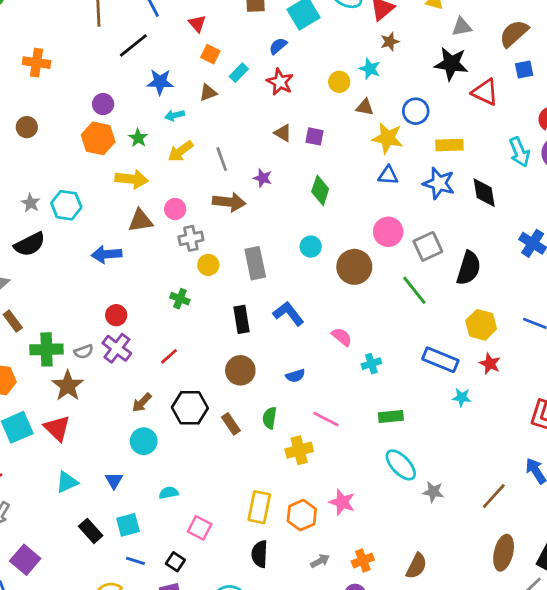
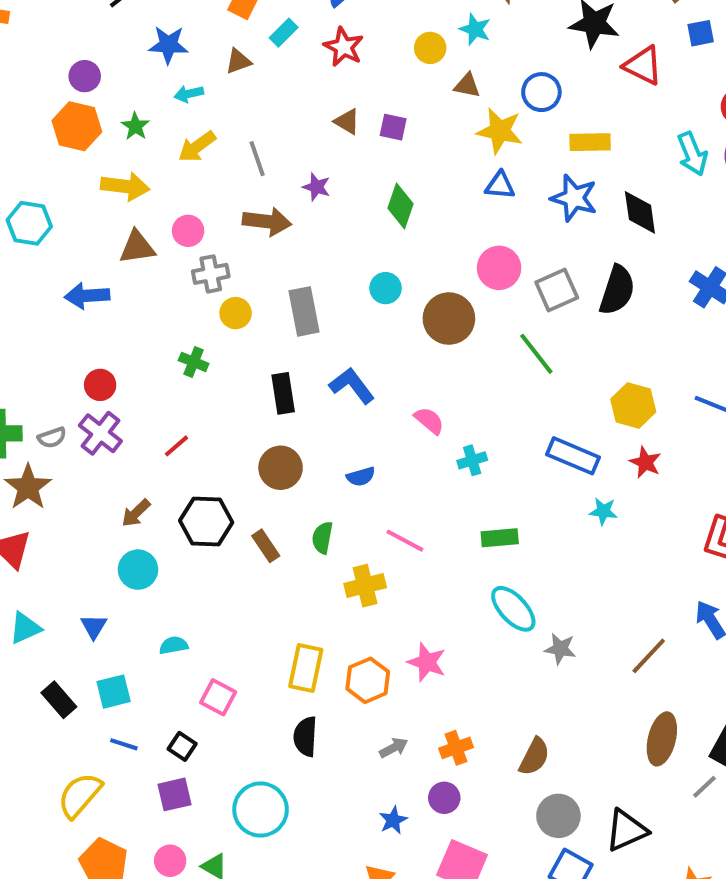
black semicircle: (469, 268) -> (617, 290), moved

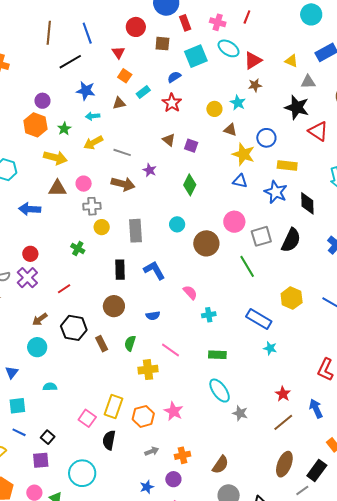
gray line: (257, 159) -> (122, 152), turned -60
red star: (645, 462) -> (283, 394), moved
pink square: (218, 697) -> (87, 418), moved

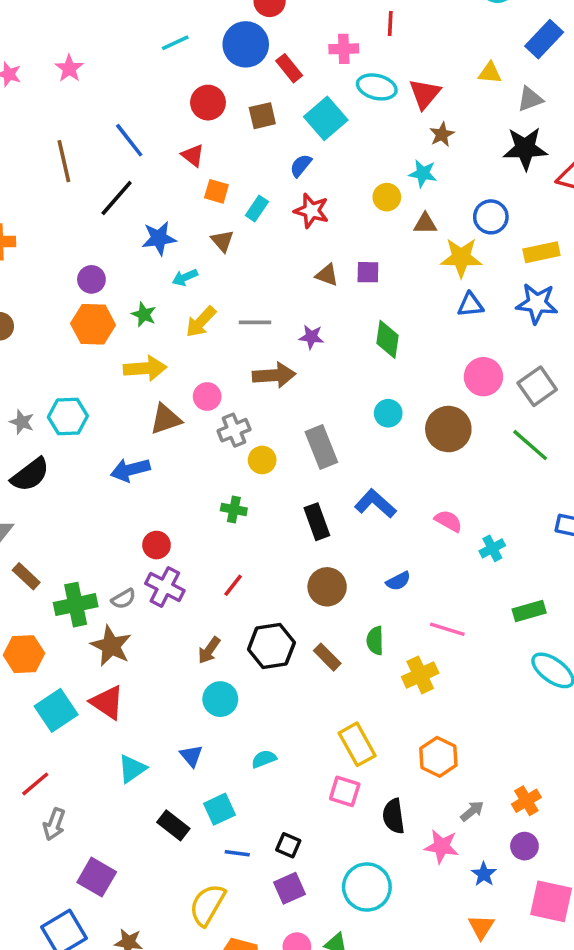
brown triangle: (119, 103) -> (222, 241), turned -40
yellow rectangle: (114, 406) -> (357, 744), moved, turned -30
pink star: (174, 411) -> (442, 846), moved

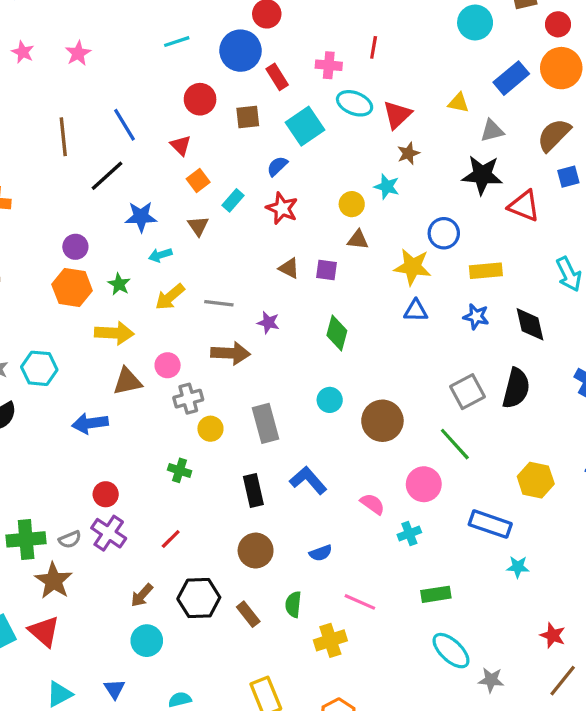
orange square: (216, 191) -> (198, 181), turned 30
brown triangle: (425, 224) -> (358, 240), moved
blue star: (537, 303) -> (476, 317), size x0.7
pink circle: (483, 377) -> (424, 484), moved

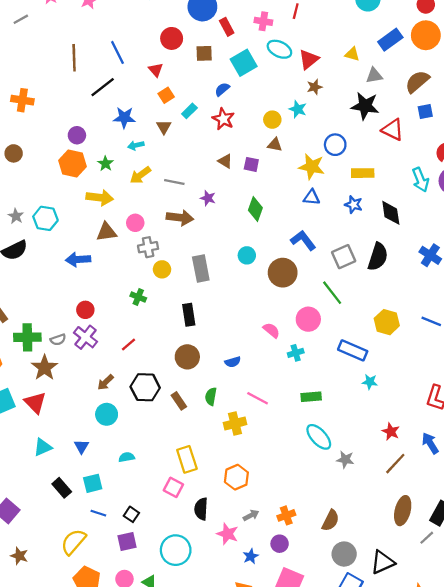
blue L-shape: (308, 480) -> (303, 240), moved

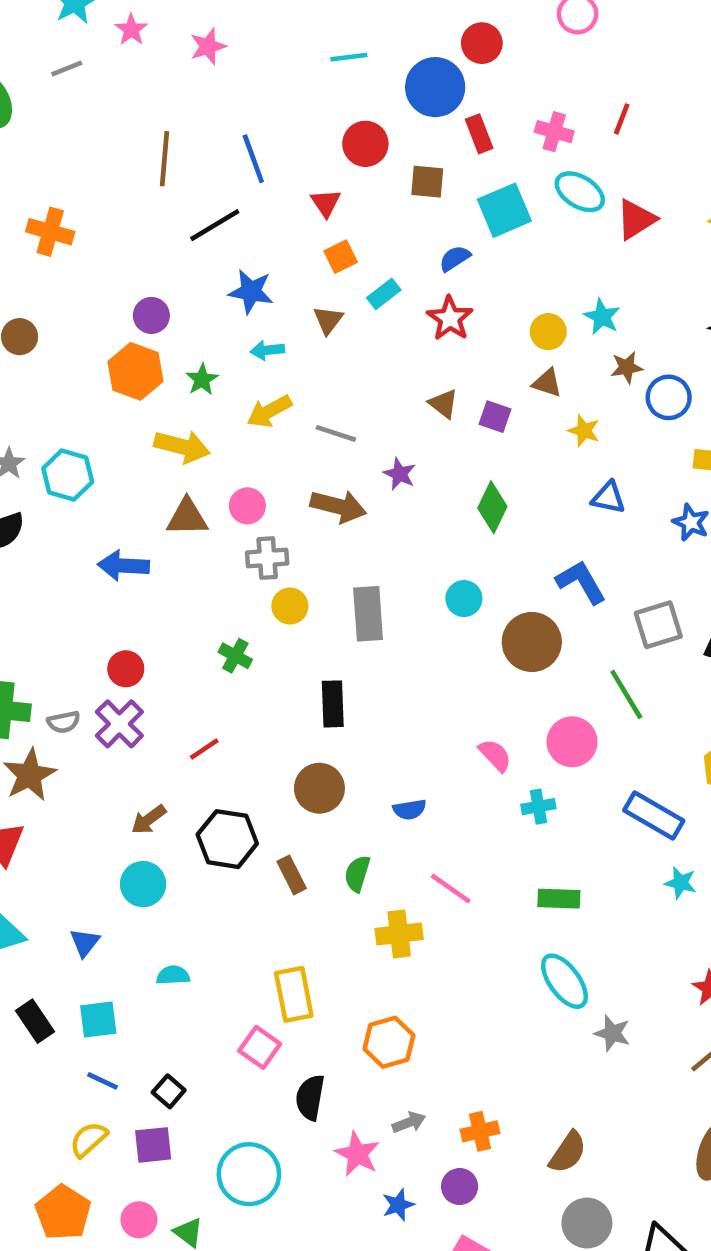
brown star: (315, 87) -> (627, 367), moved
yellow star: (312, 167) -> (584, 431), moved, size x0.6
yellow semicircle: (73, 542) -> (89, 1139), moved, size x0.7

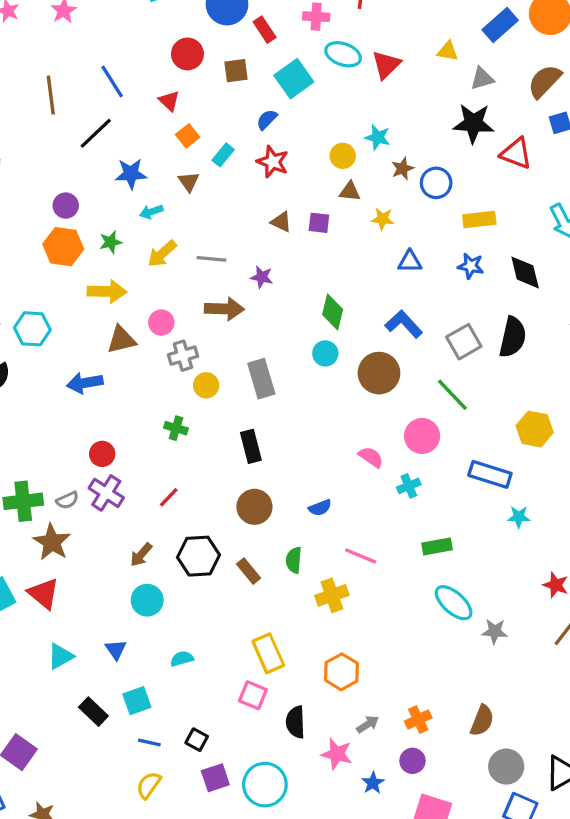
green star: (202, 380) -> (111, 242), turned 30
green diamond: (492, 507) -> (333, 312), moved
purple square: (153, 1145) -> (215, 778), moved

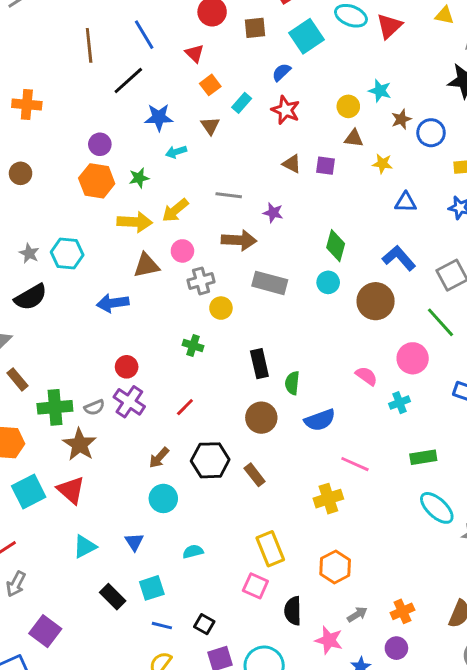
yellow arrow: (162, 254) -> (175, 210), moved
gray rectangle: (261, 379) -> (270, 283), moved, turned -60
blue semicircle: (320, 508) -> (320, 420), size x1.5
green semicircle: (294, 560) -> (292, 383), moved

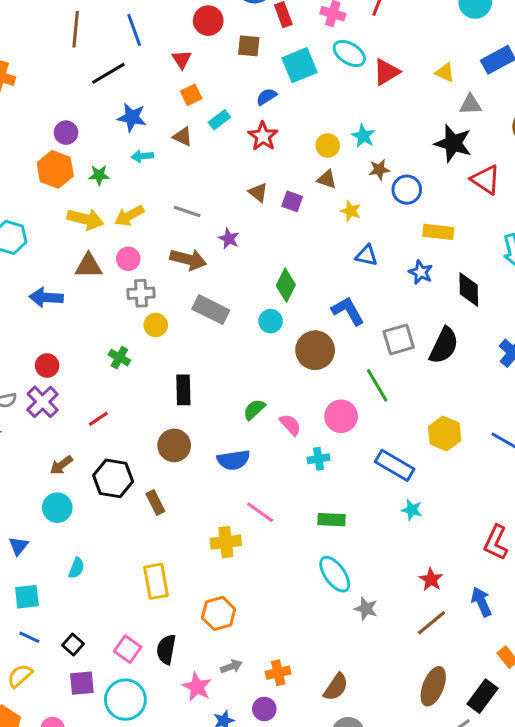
brown triangle: (210, 126) -> (183, 137), turned -42
green semicircle: (292, 383) -> (254, 409), moved, turned 30
cyan semicircle: (193, 551) -> (76, 568), turned 114
pink square: (255, 586) -> (128, 649), moved

